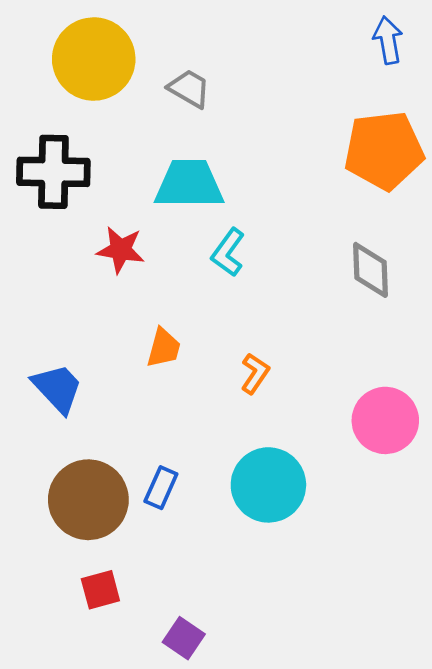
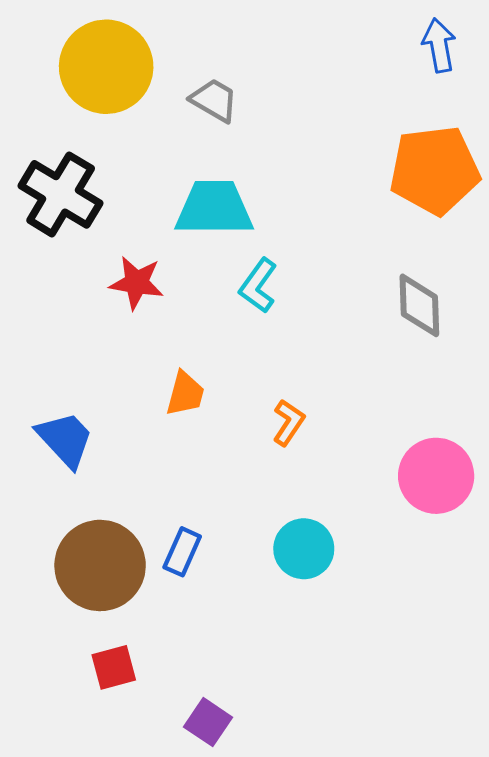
black cross: (53, 172) -> (61, 194), turned 30
cyan circle: (268, 485) -> (304, 549), size x0.7

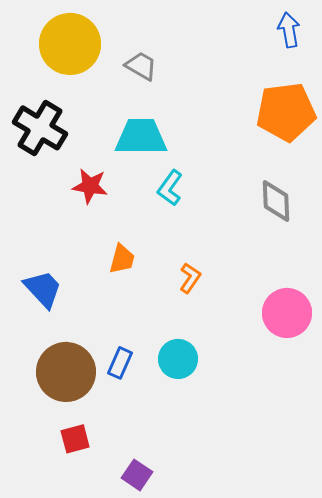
cyan circle: (304, 549) -> (178, 359), moved

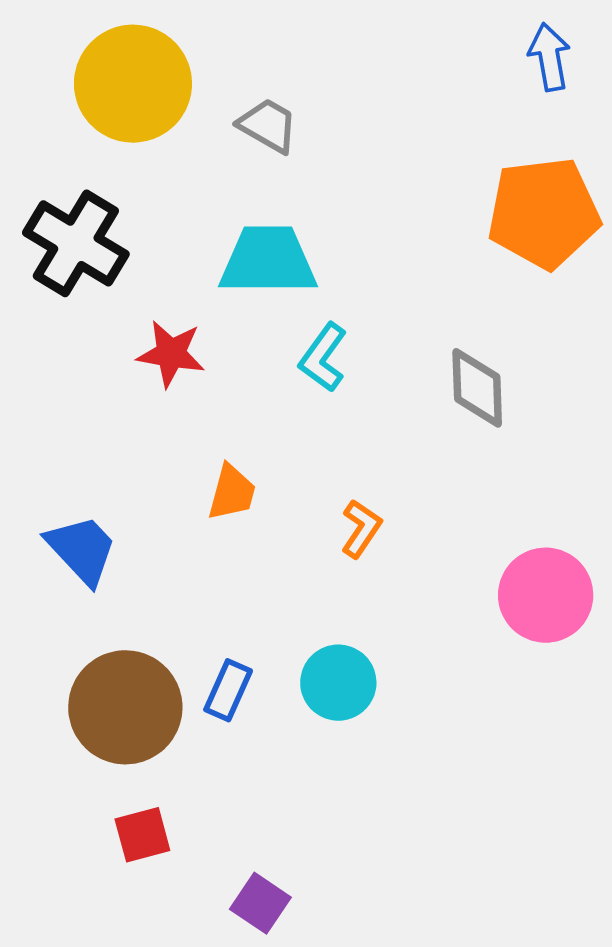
gray diamond: (276, 201) -> (477, 388), moved

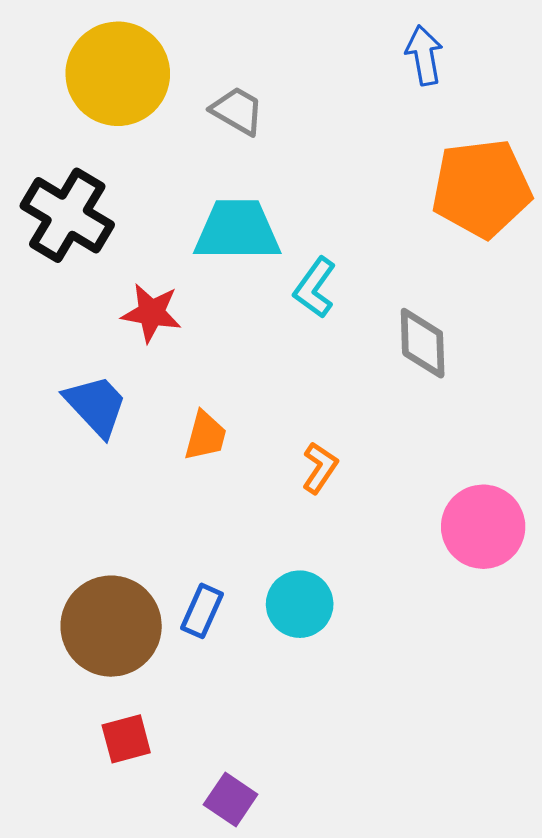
blue arrow: (549, 57) -> (424, 55), moved
cyan L-shape: (323, 357) -> (315, 288), moved
blue trapezoid: (82, 550) -> (96, 405), moved

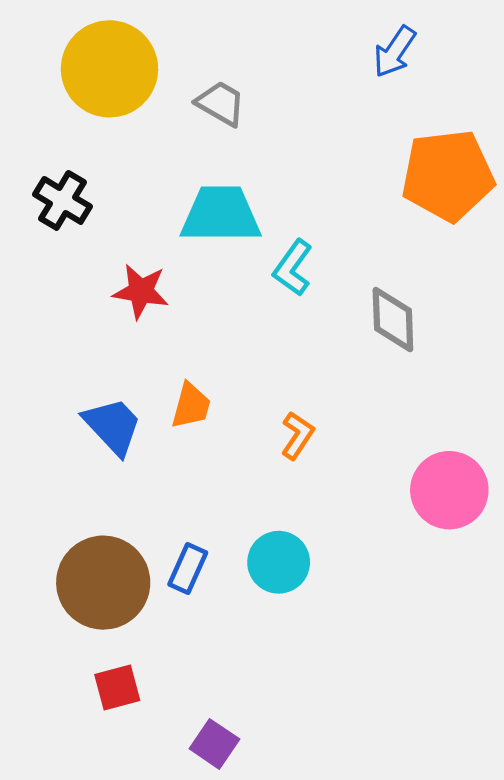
blue arrow: (424, 55) -> (395, 52), turned -136
black cross: (67, 215) -> (62, 200), size x0.7
blue trapezoid: (96, 405) -> (113, 426), moved

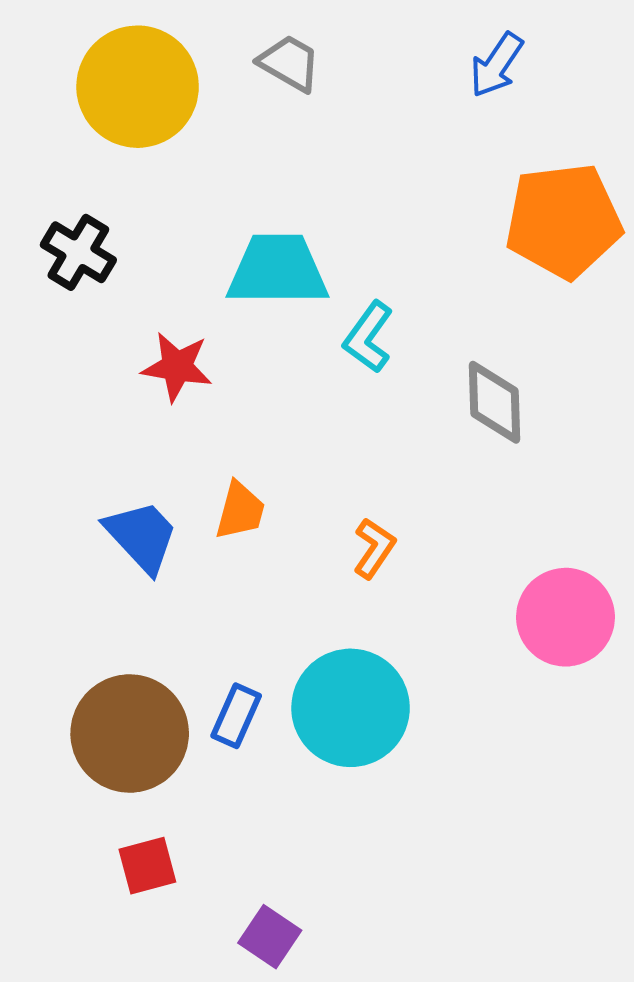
gray trapezoid: (221, 103) -> (289, 63), moved
cyan circle: (279, 562) -> (351, 708), size x1.5

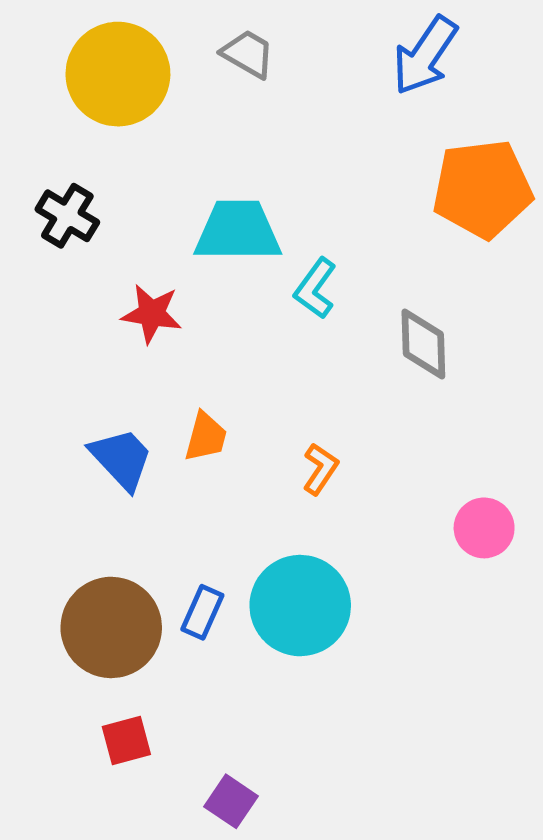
blue arrow: (496, 65) -> (425, 55), size x1.4
pink circle: (565, 617) -> (484, 528), size x0.7

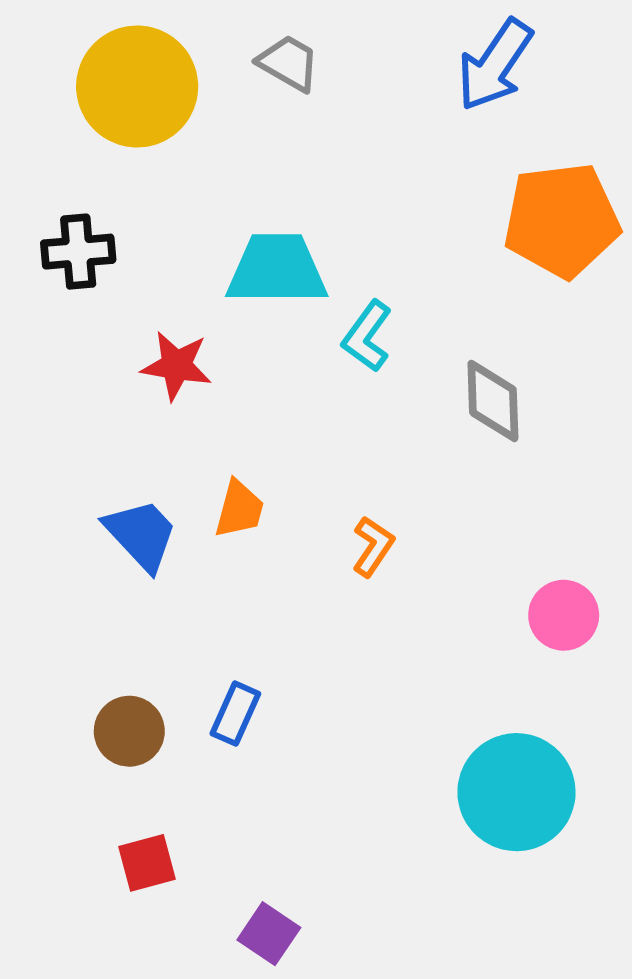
black cross: (67, 216) -> (78, 252), turned -36
cyan circle: (300, 606) -> (516, 792), moved
brown circle: (111, 627) -> (129, 731), size x0.6

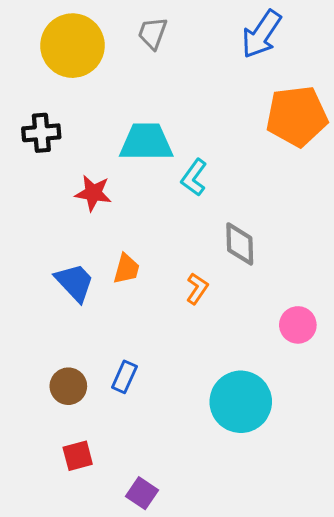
gray trapezoid: (288, 63) -> (152, 33), turned -100
gray diamond: (493, 401) -> (240, 244), moved
cyan circle: (516, 792) -> (241, 402), moved

